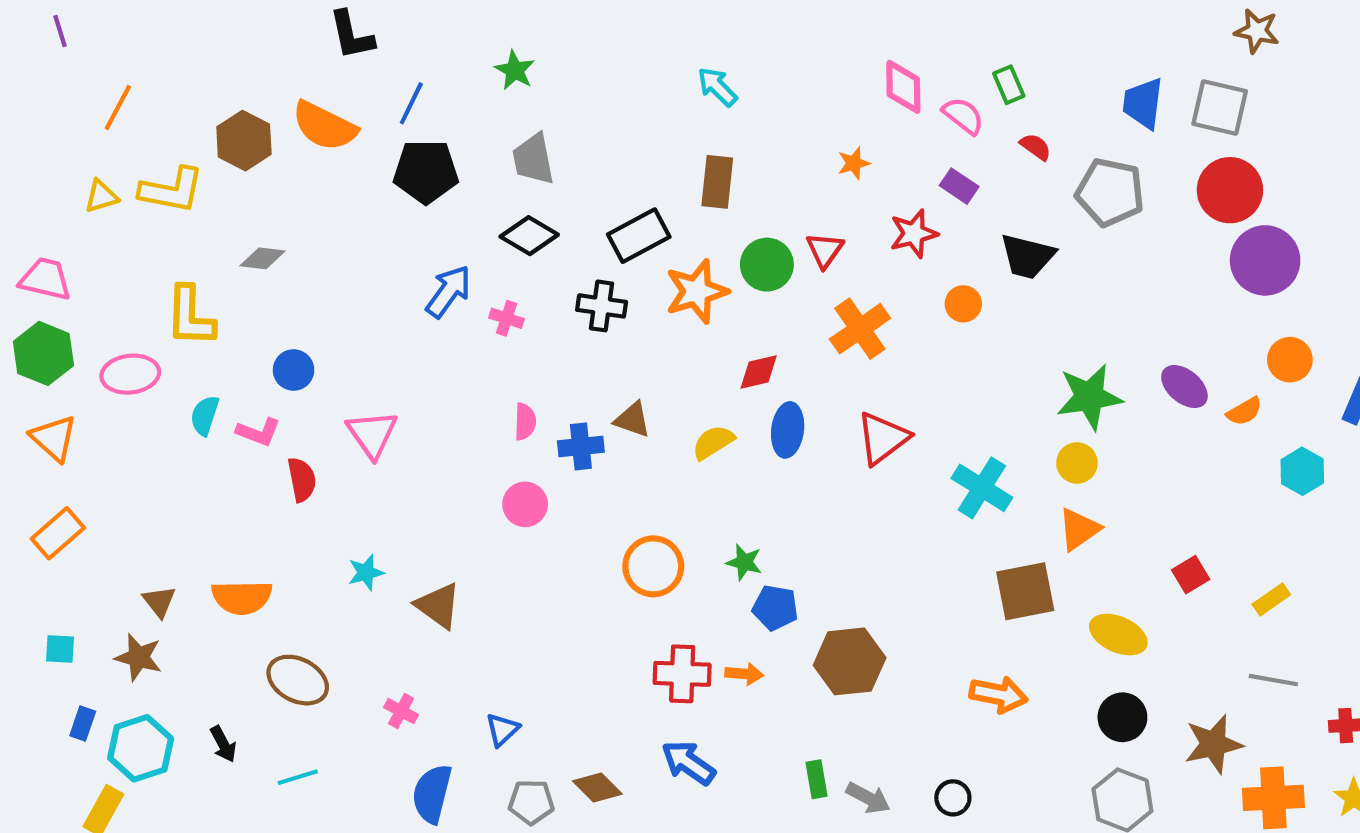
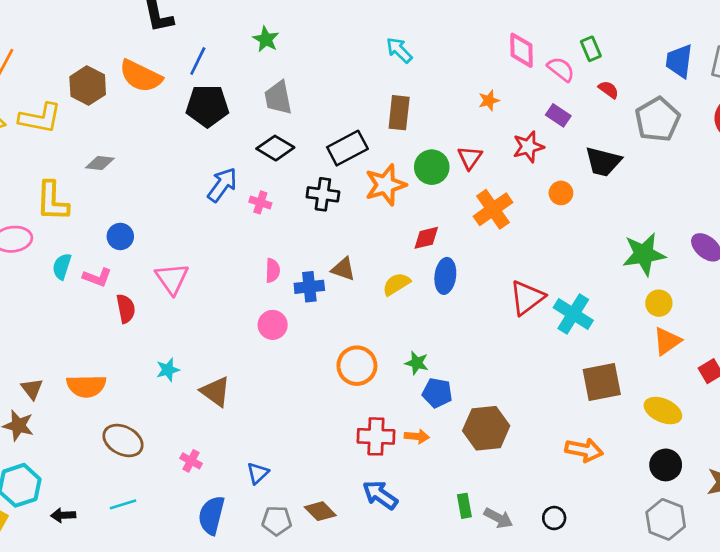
gray pentagon: (1110, 192) -> (658, 120), turned 30
red triangle: (883, 438) -> (527, 298), moved
yellow circle: (1077, 463) -> (659, 303), moved
orange triangle: (1079, 529) -> (667, 341), moved
black arrow: (223, 744) -> (63, 515), moved, turned 115

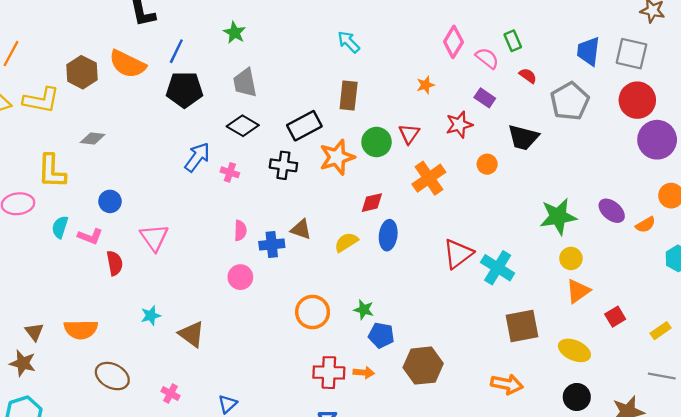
pink diamond: (522, 50) -> (453, 42), turned 32

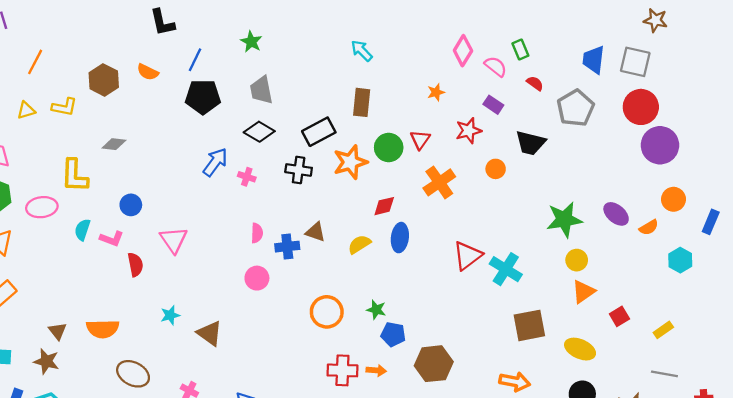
orange semicircle: (127, 64) -> (148, 72), size x0.6
yellow L-shape: (41, 100) -> (64, 107), size x0.7

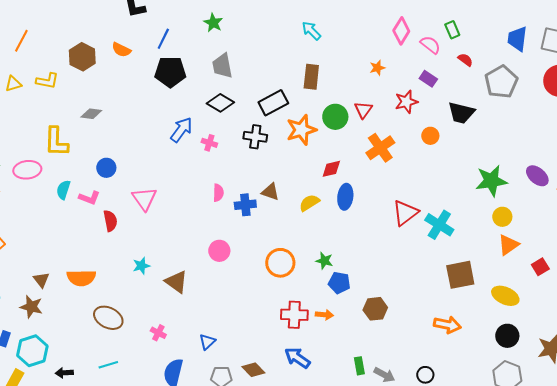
pink circle: (257, 278) -> (219, 251), moved
brown hexagon: (434, 364) -> (375, 309), size x0.7

